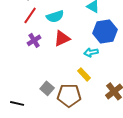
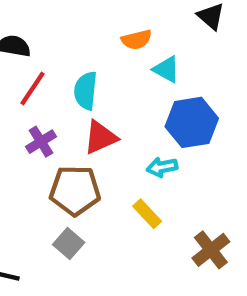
cyan semicircle: (55, 16) -> (86, 91), turned 114
brown pentagon: (69, 95) -> (75, 190), moved

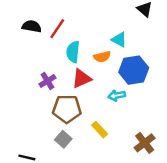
orange semicircle: (137, 40) -> (102, 57), moved
red line: (32, 88) -> (57, 29), moved
yellow rectangle: (147, 214) -> (100, 130), moved

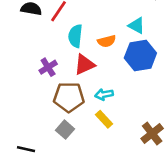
cyan triangle: (119, 40) -> (136, 26), moved
cyan arrow: (117, 96) -> (104, 94), moved

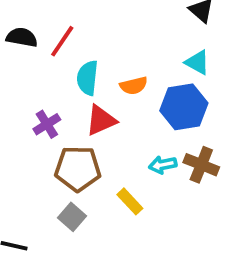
cyan triangle: (136, 26) -> (197, 62), moved
cyan arrow: (104, 94) -> (163, 165), moved
brown cross: (152, 133) -> (201, 165), moved, turned -30

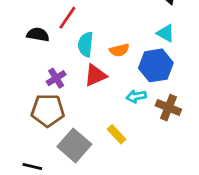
black semicircle: (22, 37) -> (38, 35), moved
cyan arrow: (163, 165) -> (136, 96), moved
brown pentagon: (78, 169) -> (48, 110), moved
gray square: (72, 217) -> (74, 145), size x1.6

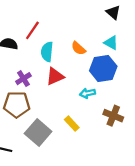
orange semicircle: (119, 50) -> (78, 48), moved, turned 56
brown cross: (168, 108) -> (113, 116), moved

